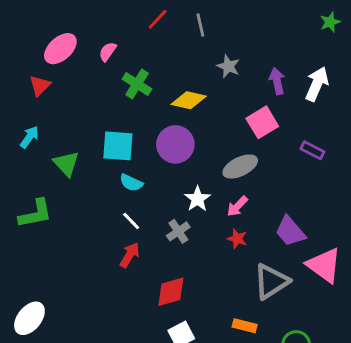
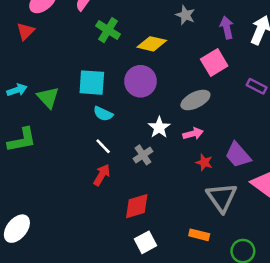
cyan arrow: (29, 137) -> (17, 90), moved, turned 36
pink arrow: (237, 206) -> (193, 134), turned -150
red star: (237, 239) -> (204, 162), moved
gray triangle: (271, 281) -> (222, 197), turned -32

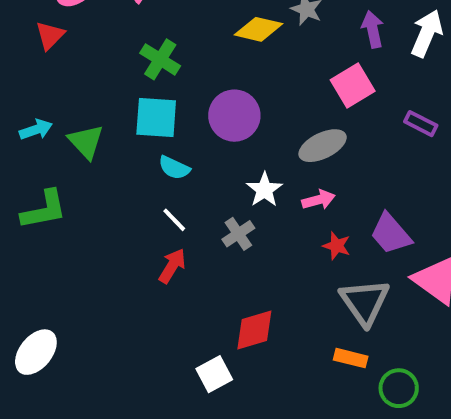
green cross: (108, 30) -> (160, 59), moved
yellow diamond: (152, 44) -> (258, 29), moved
red diamond: (137, 206) -> (254, 330), moved
orange rectangle: (199, 235) -> (351, 358), moved
white square: (146, 242) -> (214, 374), moved

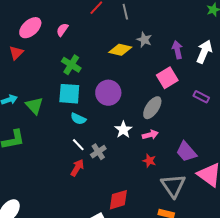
gray ellipse: (323, 146) -> (152, 108), turned -30
gray cross: (238, 234) -> (98, 152), moved
red star: (337, 246) -> (149, 161), moved

